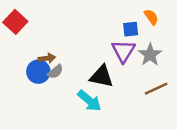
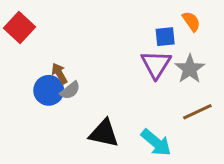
brown arrow: (47, 58) -> (59, 73), turned -112
black triangle: (101, 76) -> (104, 133), moved
cyan arrow: (89, 101) -> (156, 142), moved

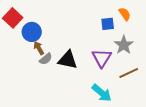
purple triangle: (156, 64) -> (102, 58), moved
blue circle: (49, 90) -> (32, 32), moved
black triangle: (104, 133) -> (68, 60), moved

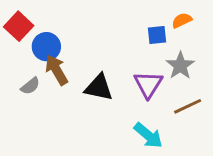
orange semicircle: (125, 14) -> (182, 20), turned -80
brown arrow: (39, 48) -> (57, 70), size x1.5
gray semicircle: (46, 59) -> (30, 86), moved

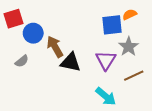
red square: (19, 26) -> (13, 19), turned 30
blue square: (157, 35) -> (112, 25), size x1.5
brown arrow: (57, 70) -> (55, 47), moved

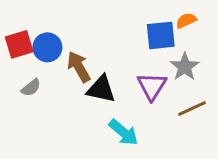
red square: (13, 19) -> (19, 44), moved
cyan arrow: (106, 96) -> (123, 132), moved

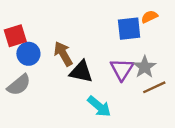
blue circle: (47, 47) -> (28, 54), moved
gray star: (185, 67) -> (145, 67), moved
gray semicircle: (31, 88) -> (19, 85), moved, size x1.5

